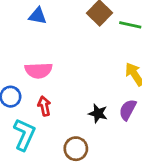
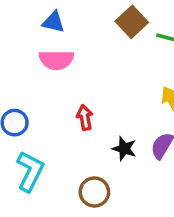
pink semicircle: (39, 70) -> (56, 60), moved
red arrow: (44, 106) -> (85, 118), moved

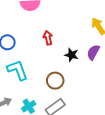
cyan L-shape: (30, 171) -> (17, 70), turned -45

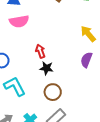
black star: (71, 55) -> (47, 68), moved

